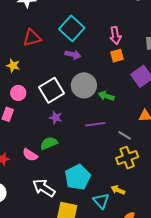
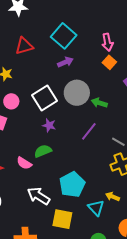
purple arrow: (73, 55) -> (65, 62), turned -35
orange square: (117, 56) -> (109, 62), turned -32
purple line: (95, 124) -> (89, 131), turned -42

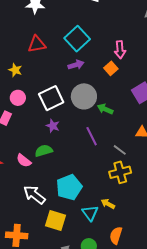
orange square: (109, 62) -> (111, 68), moved
purple line: (89, 131) -> (92, 136), turned -72

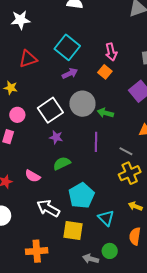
purple line: (92, 136) -> (96, 142), turned 36
green semicircle: (44, 151) -> (62, 163), moved
yellow arrow: (108, 204) -> (135, 206), moved

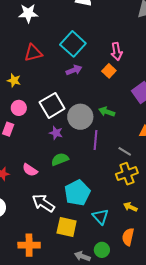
gray circle: (82, 104) -> (80, 117), moved

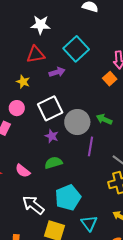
white star: (28, 13) -> (41, 25), moved
purple arrow: (74, 70) -> (57, 72), moved
yellow star: (14, 80) -> (23, 82), moved

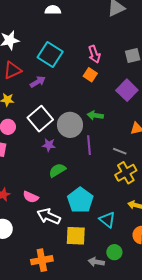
pink semicircle: (23, 171) -> (31, 197), moved

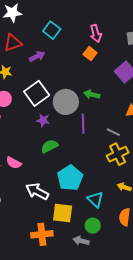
cyan square: (50, 54) -> (52, 30), size x0.7
pink semicircle: (31, 197) -> (14, 163), moved
green circle: (114, 252) -> (93, 226), moved
orange cross: (42, 260) -> (42, 234), moved

